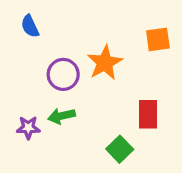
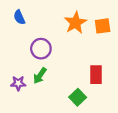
orange star: (105, 63) -> (76, 23), moved
green arrow: (62, 116) -> (40, 76), turned -42

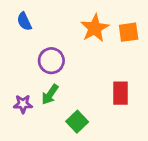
green square: (78, 97) -> (77, 122), moved

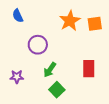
green arrow: (50, 94) -> (50, 70), moved

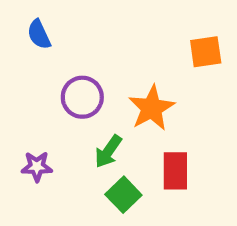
orange star: (70, 21) -> (152, 108), moved
red rectangle: (89, 69) -> (175, 171), moved

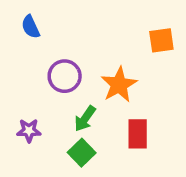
green square: (123, 195) -> (82, 153), moved

